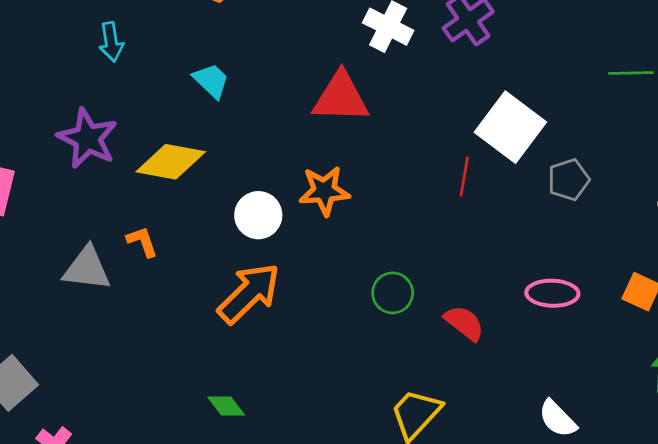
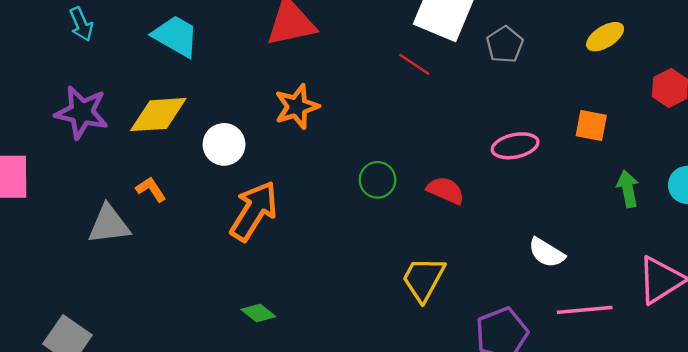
cyan trapezoid: (211, 81) -> (176, 36), size x1.4
red line: (464, 177) -> (414, 64), turned -52
white circle: (258, 215) -> (224, 144), moved

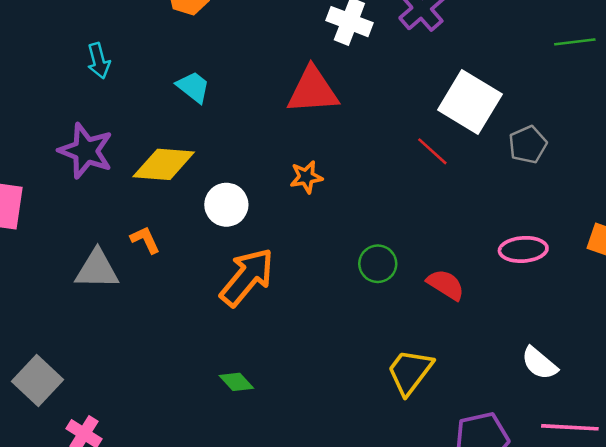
cyan trapezoid: (176, 36) -> (193, 87), size x0.7
orange star: (297, 107) -> (306, 177), size x0.7

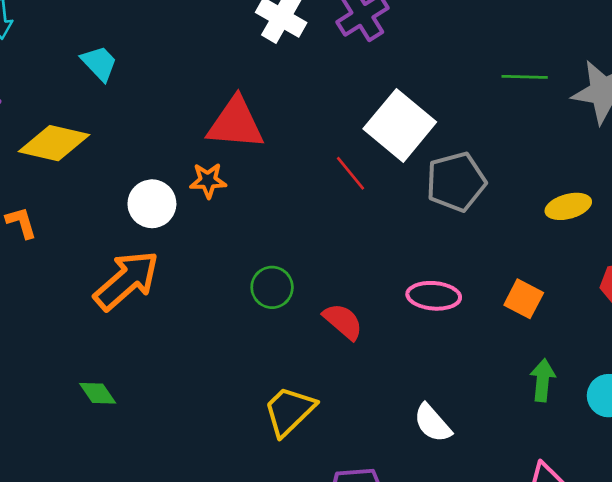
red triangle: (313, 90) -> (236, 123), moved
gray pentagon: (528, 145) -> (456, 182), size x1.4
white circle: (226, 205) -> (152, 204), moved

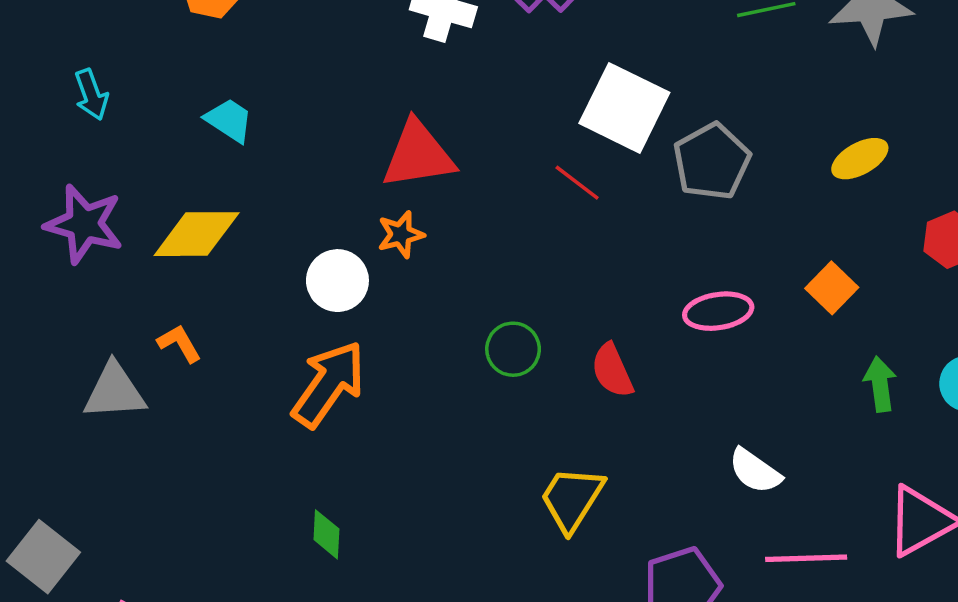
orange square: (524, 299) -> (832, 288), turned 30
red semicircle: (343, 321) -> (612, 371), turned -141
green diamond: (98, 393) -> (326, 534), turned 51

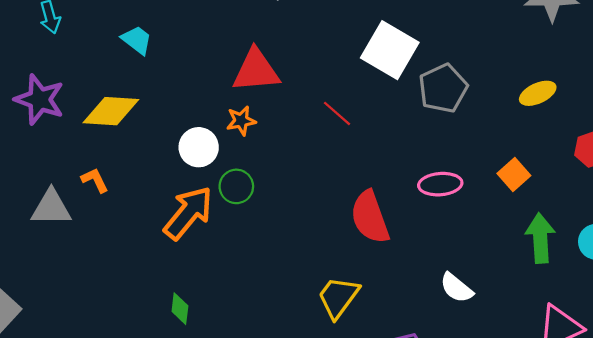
red line: (577, 183) -> (337, 113), moved
green circle: (513, 349) -> (236, 186), moved
red semicircle: (612, 371) -> (370, 217), size x1.5
green arrow: (880, 384) -> (540, 238), size x1.4

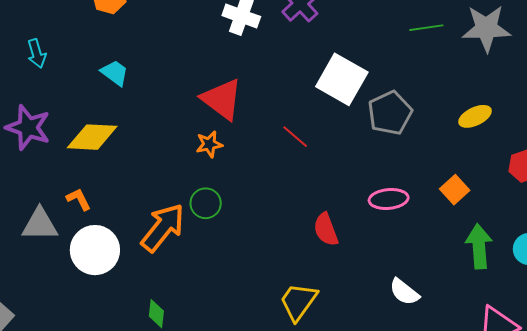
red triangle: (256, 71) -> (222, 99), turned 42
white circle: (199, 147) -> (95, 250), moved, size x1.4
red semicircle: (370, 217) -> (326, 229), size x0.7

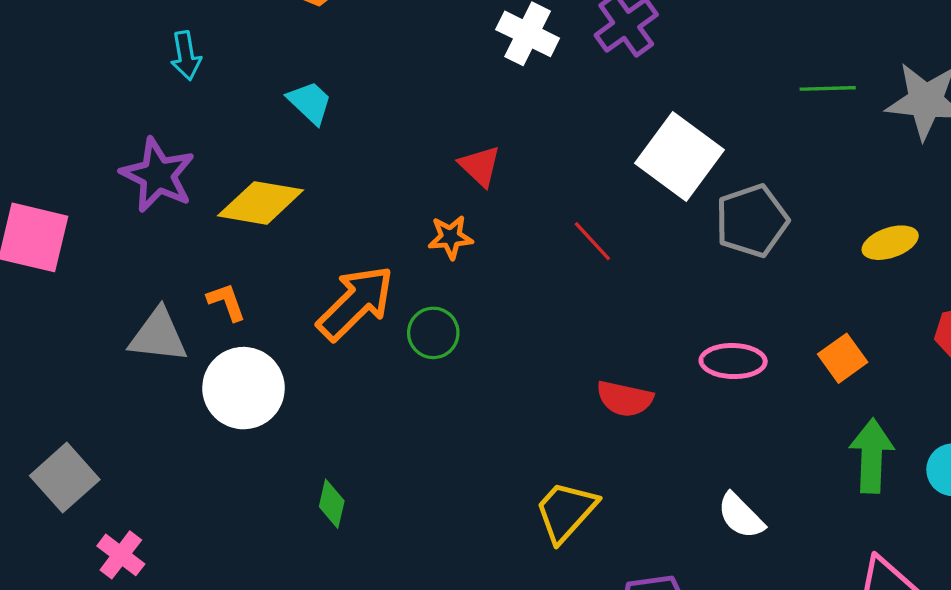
red triangle: (222, 99) -> (480, 166), size x0.6
orange arrow: (163, 228) -> (356, 303), moved
red semicircle: (326, 229) -> (625, 399), turned -64

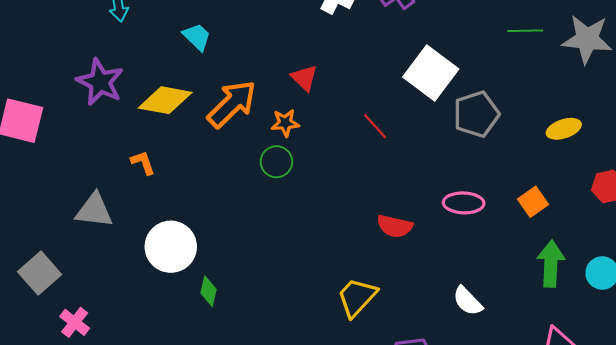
orange arrow: (356, 303) -> (232, 104), moved
green circle: (433, 333) -> (276, 162), moved
gray triangle: (158, 336) -> (94, 210), moved
white circle: (243, 388) -> (171, 247), moved

